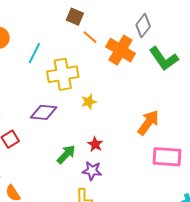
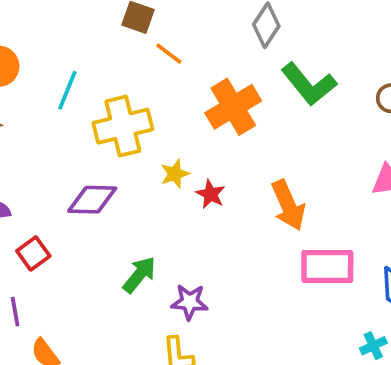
orange cross: (121, 50) -> (233, 107), moved, turned 32
orange arrow: (148, 123) -> (288, 205), turned 124
red star: (95, 144) -> (211, 194), moved

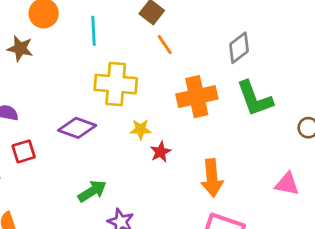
cyan line: (67, 90) -> (94, 31), moved, turned -44

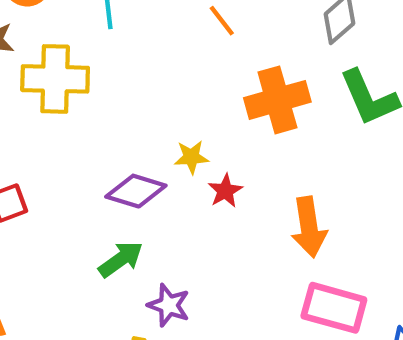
yellow cross: (116, 84) -> (55, 79), moved
purple diamond: (77, 128) -> (136, 191), moved

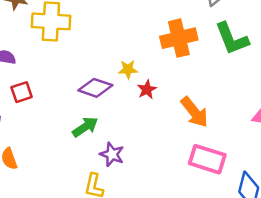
orange arrow: (309, 227) -> (194, 112), turned -32

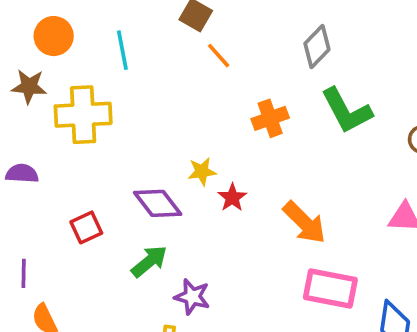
orange cross: (179, 38) -> (270, 118), size x0.7
purple diamond: (95, 88) -> (158, 203), turned 40
red square: (22, 92) -> (86, 227), moved

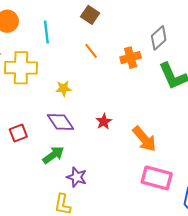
orange line: (219, 56) -> (91, 51), moved
orange cross: (270, 118) -> (131, 58), moved
yellow star: (202, 172) -> (63, 88), moved

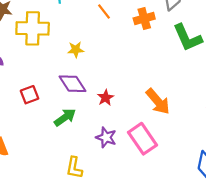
red star: (104, 122) -> (106, 98), moved
purple star: (77, 177) -> (106, 137), moved
pink rectangle: (157, 178) -> (142, 139), moved, turned 40

